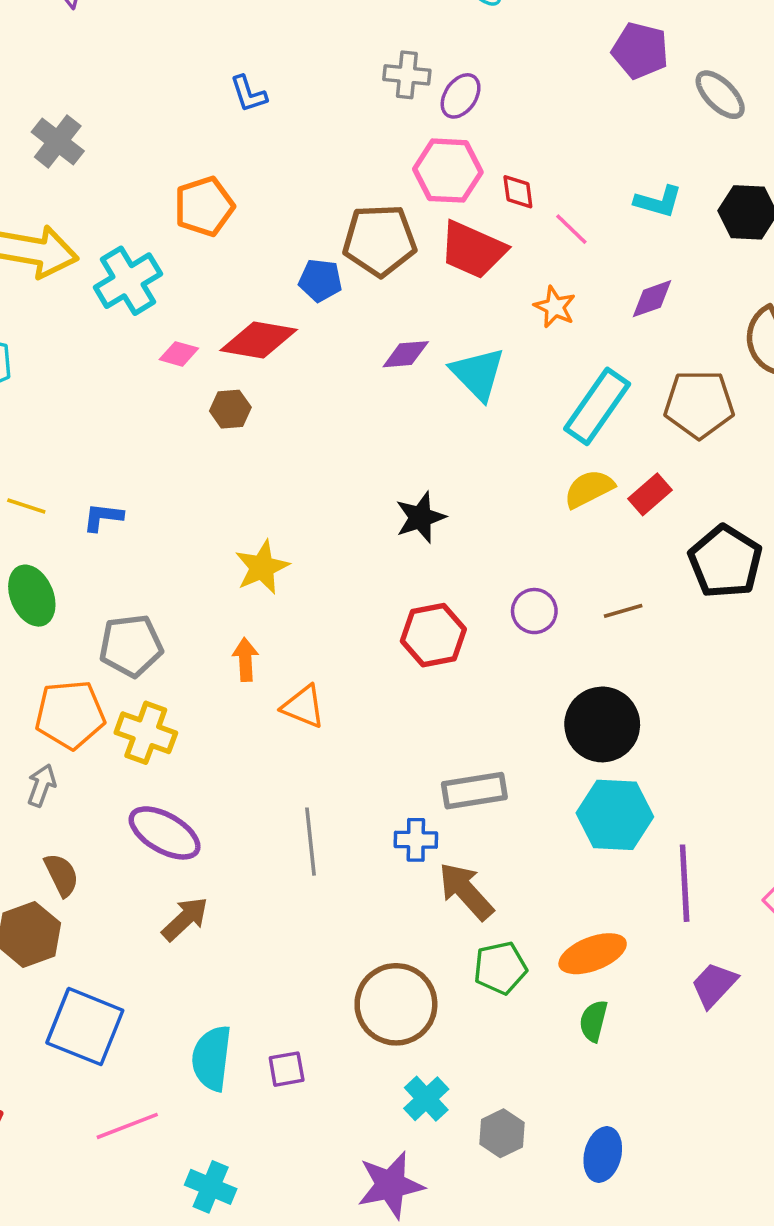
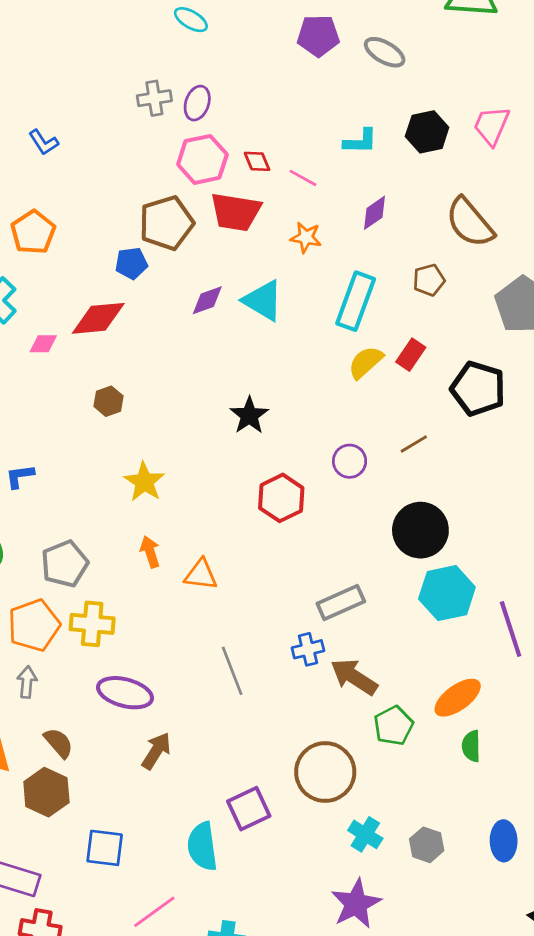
brown pentagon: (699, 404) -> (429, 280), size x0.6
brown hexagon: (230, 409) -> (109, 401), moved
blue square: (85, 1027) -> (105, 848), size x0.7
purple square: (287, 1069) -> (249, 809), moved, size x1.5

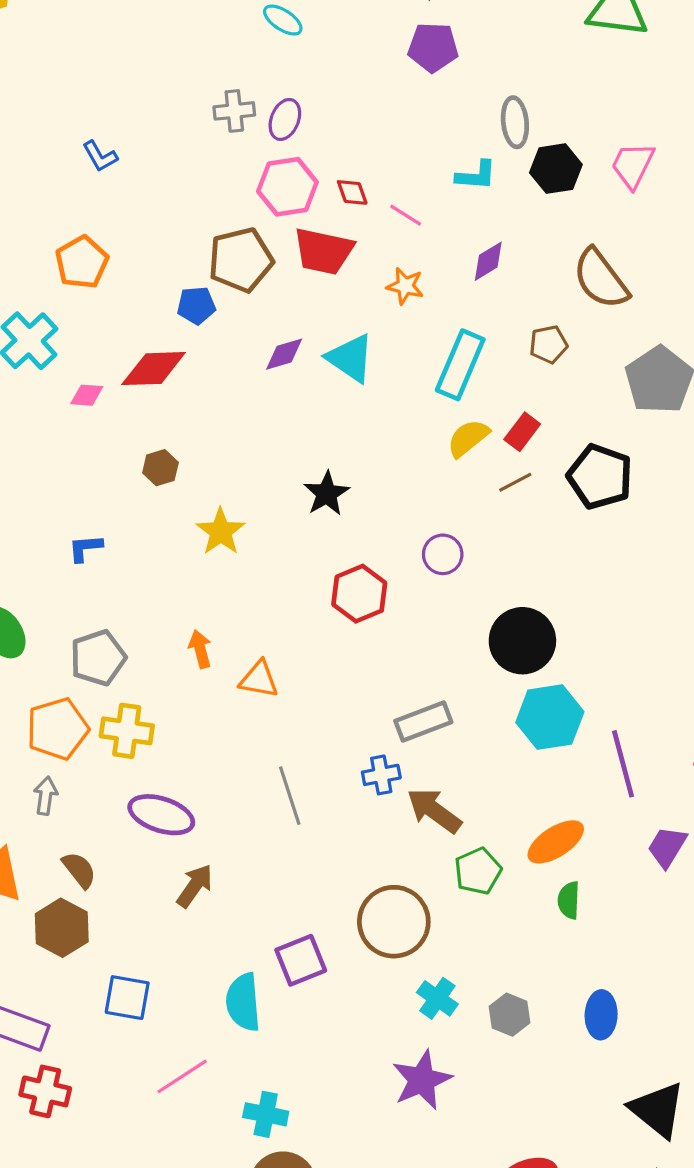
gray ellipse: (385, 52) -> (515, 122), moved, turned 51
brown line: (414, 444) -> (515, 482), moved
blue L-shape: (20, 476) -> (85, 548), moved
yellow star: (144, 482) -> (221, 532), moved

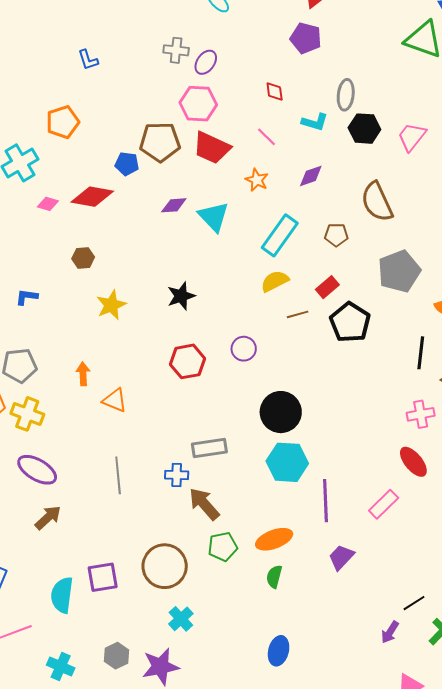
red diamond: (352, 192) -> (275, 91), moved
red rectangle: (522, 432) -> (327, 287), moved
gray hexagon: (509, 1015) -> (117, 656), moved

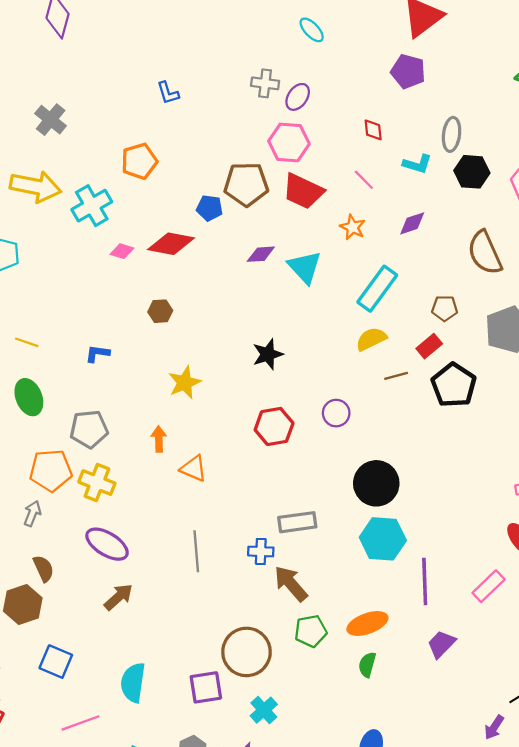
brown pentagon: (336, 235) -> (445, 308), moved
yellow star: (111, 305) -> (185, 383), moved
purple square: (103, 577) -> (206, 687), moved

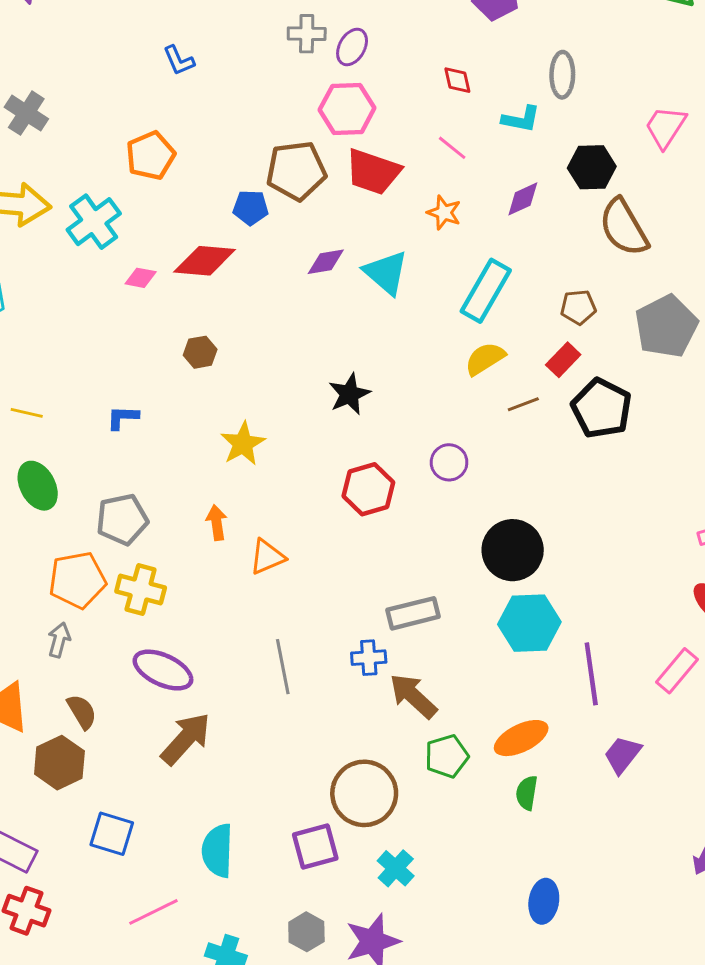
black hexagon: (472, 172) -> (592, 167), moved
orange triangle: (194, 468) -> (267, 557), turned -40
brown arrow: (118, 597) -> (186, 739), size x1.4

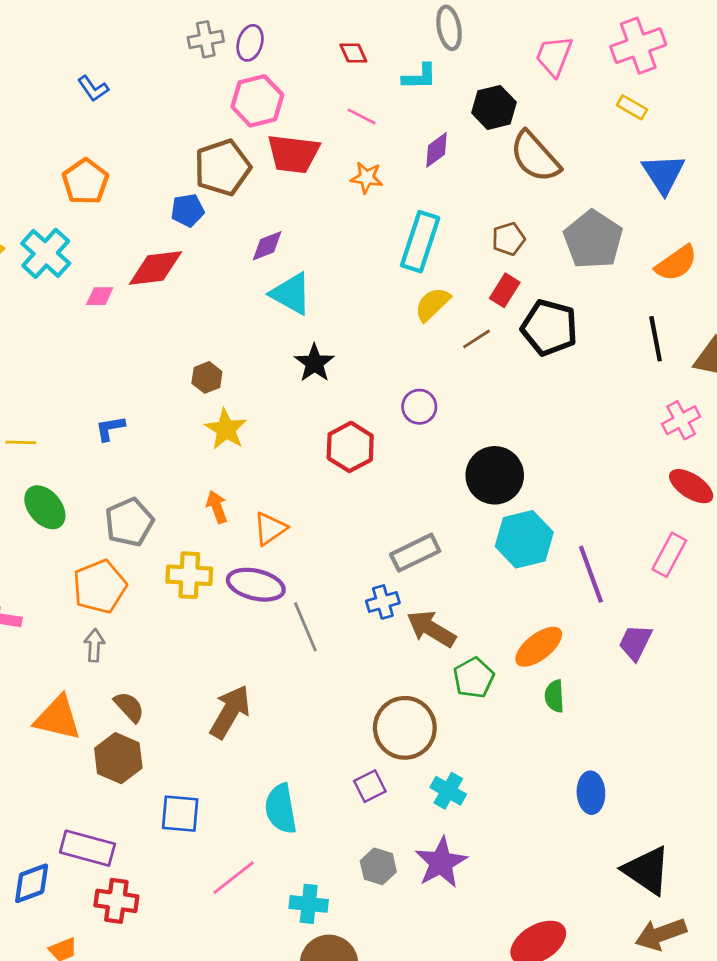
cyan triangle: (386, 273) -> (291, 294), moved
brown hexagon: (200, 352) -> (207, 377), moved
yellow cross: (141, 590) -> (189, 575), moved
purple ellipse: (163, 670) -> (256, 585), moved
purple square: (315, 846) -> (370, 786), size x0.7

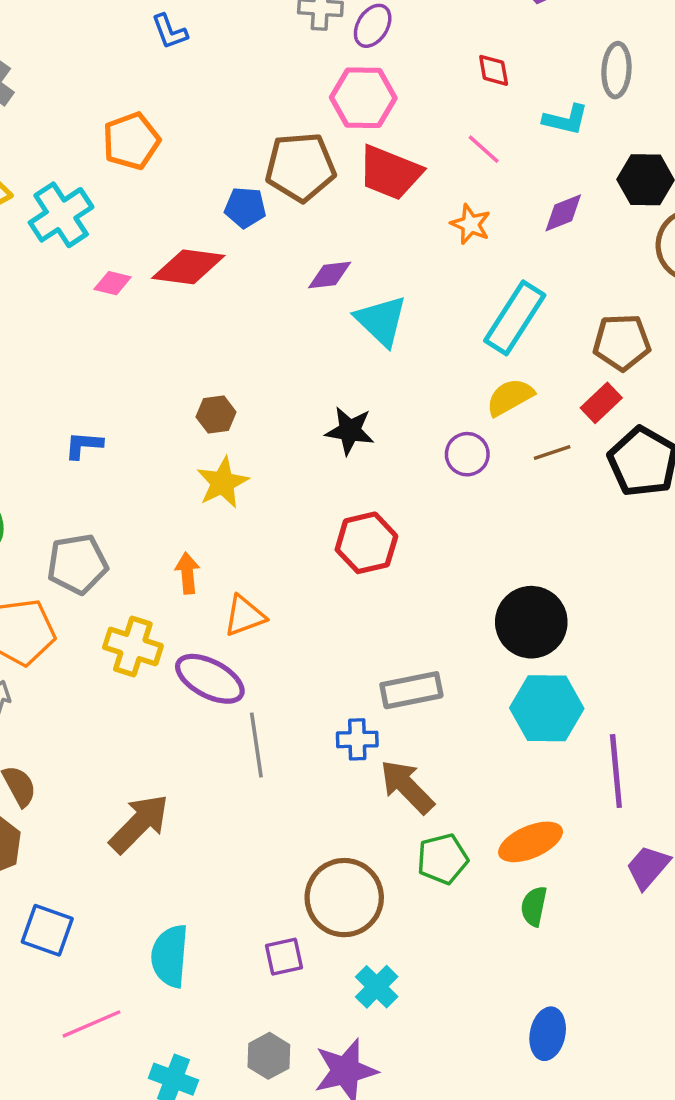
brown pentagon: (508, 239) -> (622, 342), size x1.4
cyan triangle: (291, 294) -> (381, 321), moved
black star: (314, 363) -> (350, 431), turned 30
purple circle: (419, 407) -> (467, 454), moved

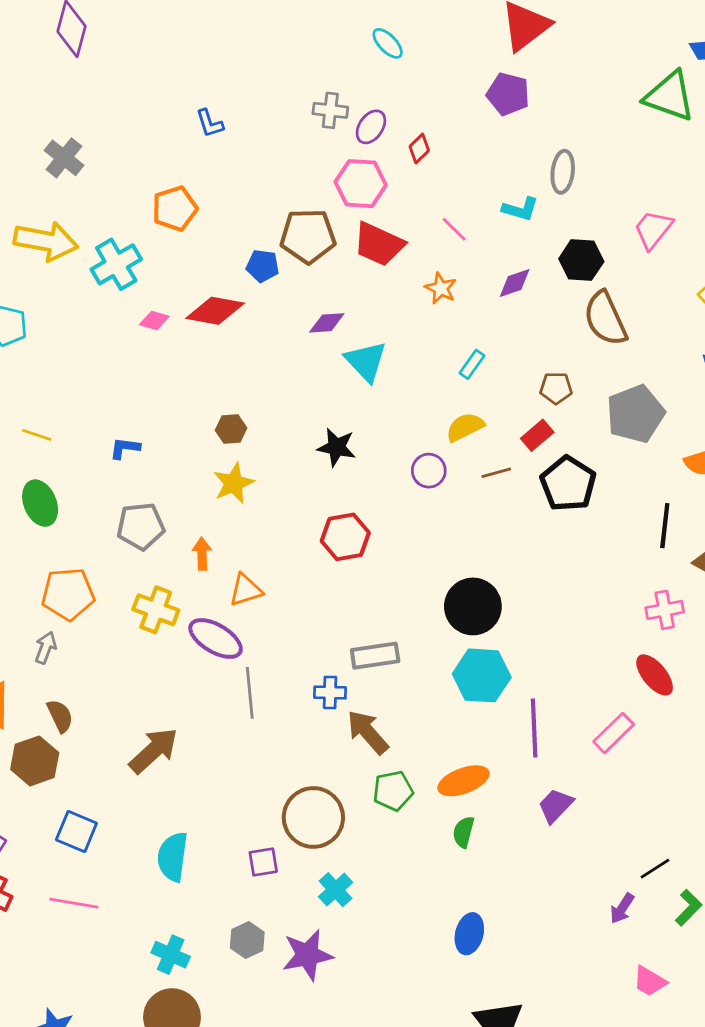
red diamond: (494, 70) -> (419, 149), moved, turned 52
cyan rectangle: (515, 318) -> (472, 364), size x0.5
brown pentagon: (622, 342) -> (556, 388), size x0.7
gray pentagon: (77, 564) -> (141, 526), moved
pink line: (91, 1024) -> (74, 903), moved, turned 30

